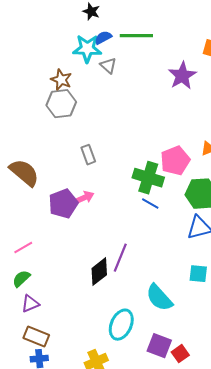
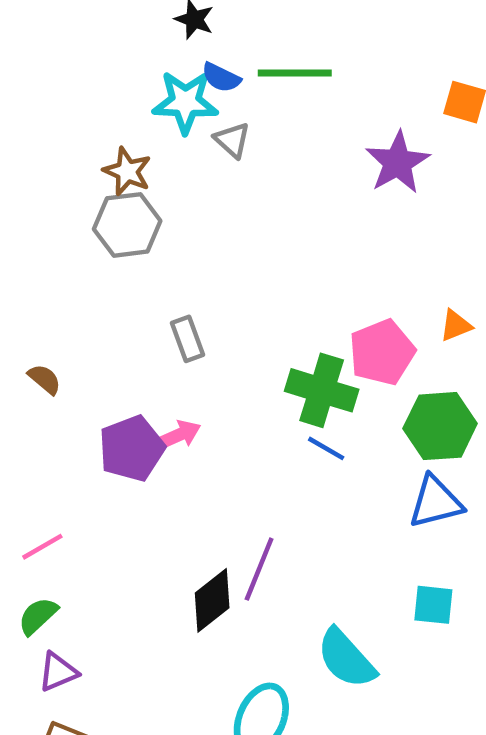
blue semicircle: (103, 38) -> (221, 77), turned -126
brown semicircle: (24, 173) -> (45, 379), size x0.5

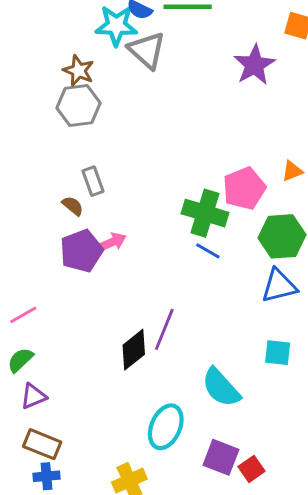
gray triangle: (232, 140) -> (147, 50), size x1.6
gray rectangle: (188, 339) -> (93, 181), moved
brown semicircle: (45, 379) -> (73, 206), moved

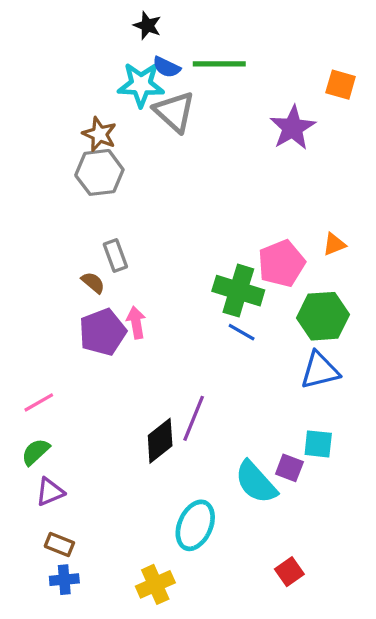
pink arrow: (112, 242) -> (136, 323), turned -76
brown rectangle: (42, 444) -> (59, 545), size x0.7
purple square: (221, 457) -> (289, 468), moved, size x0.7

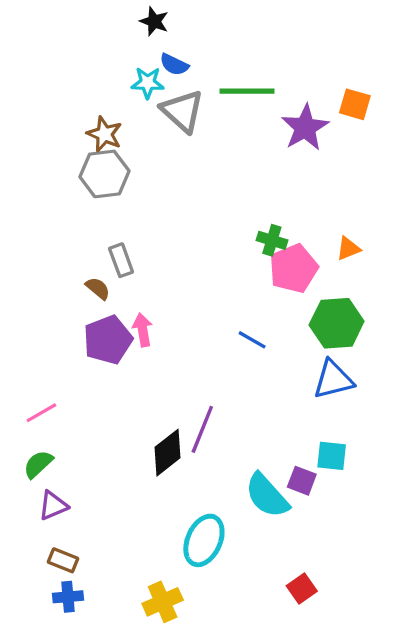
green line: (219, 64) -> (247, 91), moved
cyan star: (141, 85) -> (148, 83), size x0.7
orange square: (341, 85) -> (355, 104), moved
green cross: (238, 291) -> (272, 240), moved, size x0.6

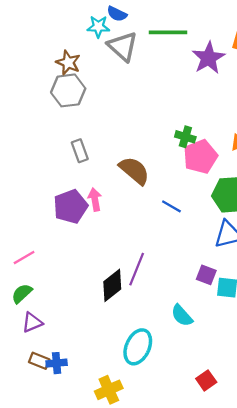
brown semicircle: (98, 288) -> (134, 170), moved, size x1.8
purple square: (302, 481) -> (206, 275), moved
cyan semicircle: (267, 496) -> (182, 316), size x0.7
blue cross: (68, 597) -> (57, 363), moved

